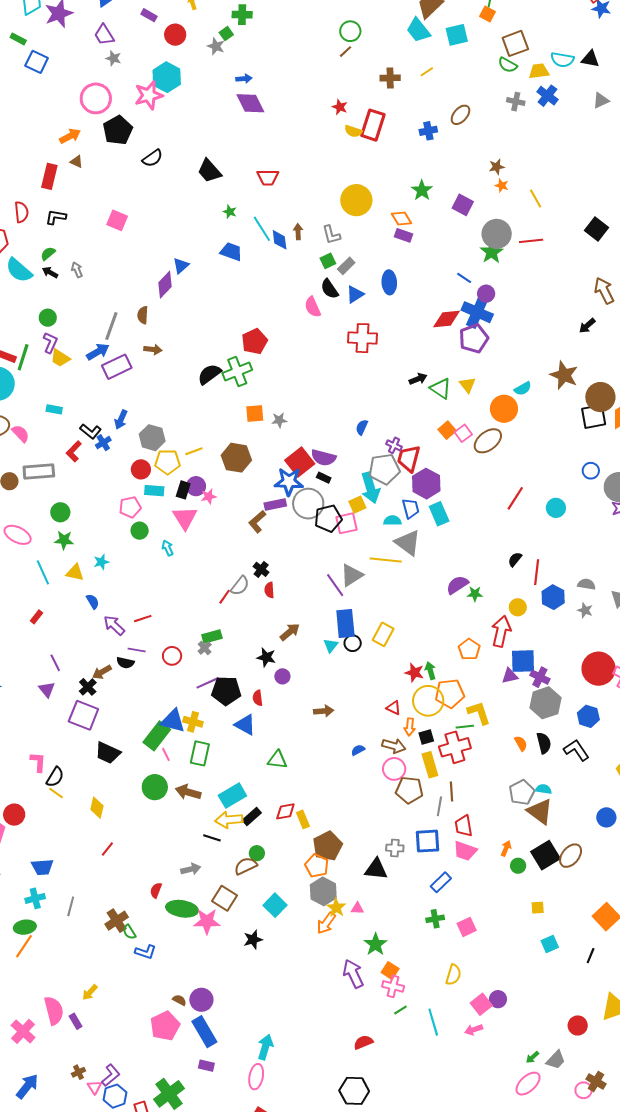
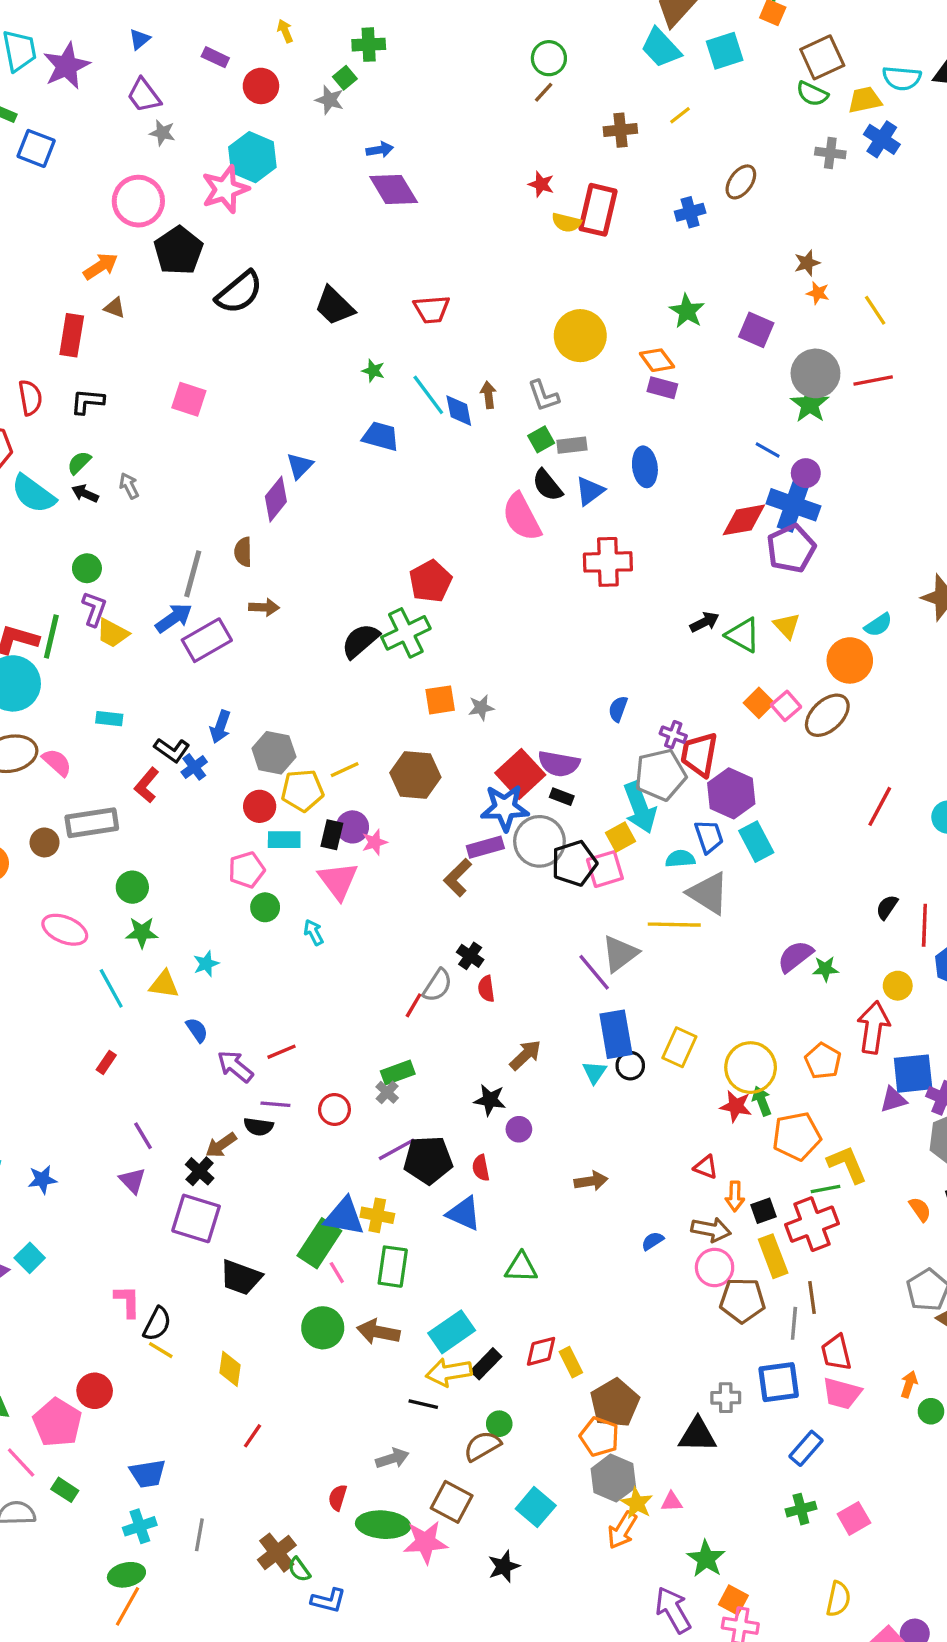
black semicircle: (152, 158) -> (239, 292), size x1.4
gray rectangle: (346, 266) -> (572, 445), turned 42
pink semicircle: (313, 307) -> (522, 517), size x1.4
yellow circle: (428, 701) -> (751, 1068), moved

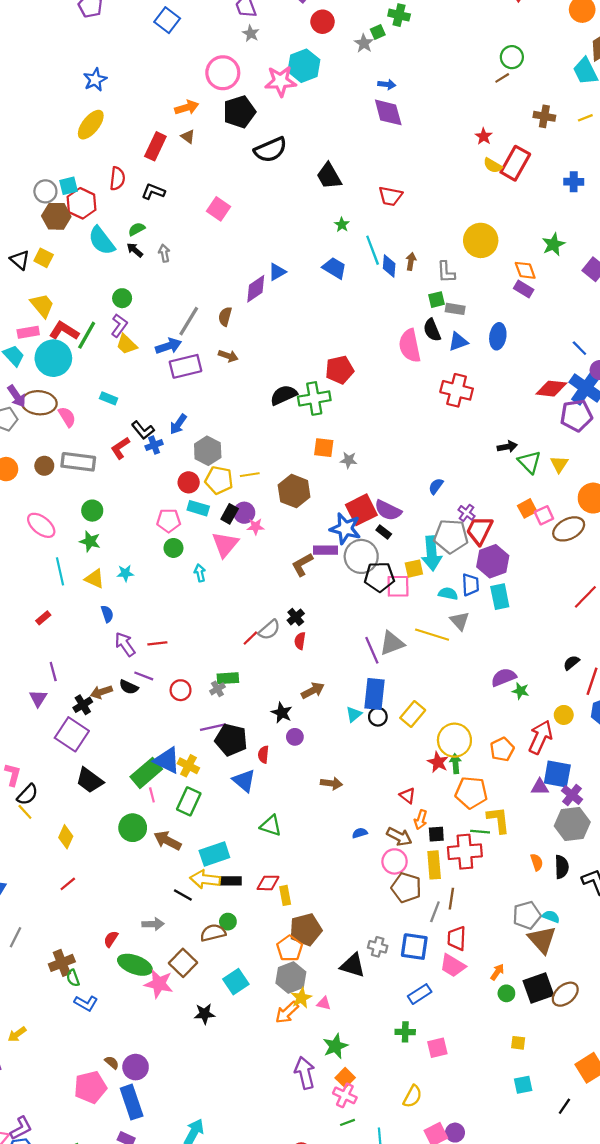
gray triangle: (708, 893) -> (460, 621), size x0.7
black rectangle: (486, 1364) -> (231, 881), turned 30

